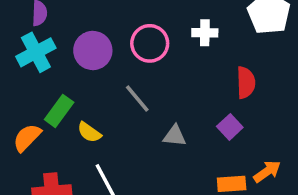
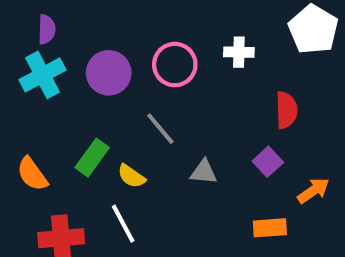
green rectangle: (59, 111) -> (92, 158), moved
yellow semicircle: (89, 132) -> (131, 176), moved
orange semicircle: (27, 138) -> (32, 174), turned -80
orange arrow: (267, 171) -> (313, 191), moved

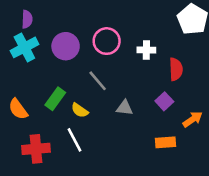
white cross: (239, 52) -> (146, 50), moved

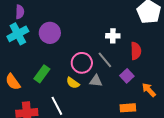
pink circle: (107, 41) -> (82, 63), moved
gray line: (98, 81) -> (105, 60), moved
yellow semicircle: (80, 110) -> (73, 83), moved
orange arrow: (193, 119) -> (149, 90), turned -98

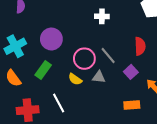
purple circle: (50, 33) -> (51, 39), moved
cyan cross: (18, 34) -> (15, 46), moved
white cross: (113, 36) -> (102, 16), moved

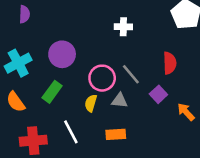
yellow semicircle: (75, 79) -> (91, 103), turned 72
orange rectangle: (132, 105) -> (116, 134), moved

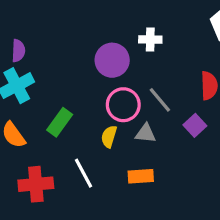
purple semicircle: (24, 14) -> (18, 51), moved
purple circle: (62, 54) -> (112, 60), moved

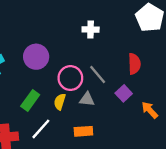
purple circle: (112, 60) -> (36, 57), moved
green rectangle: (60, 122) -> (30, 101), moved
white line: (84, 173) -> (41, 129), turned 70

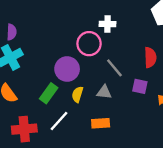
purple circle: (36, 57) -> (67, 69), moved
pink circle: (70, 78) -> (89, 44), moved
purple square: (124, 93) -> (140, 86), turned -35

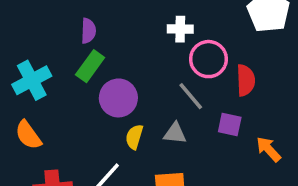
purple semicircle: (12, 32) -> (88, 31), moved
pink circle: (89, 44) -> (208, 59), moved
green rectangle: (49, 93) -> (90, 66), moved

